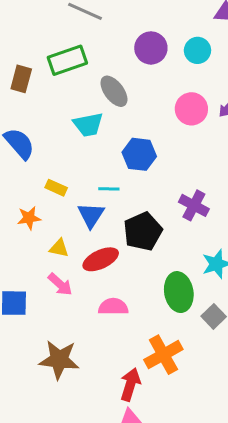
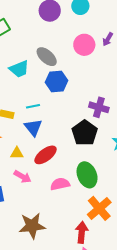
gray ellipse: (114, 91) -> (47, 57), moved
cyan line: (109, 189) -> (33, 106), moved
black pentagon: (143, 231) -> (85, 133), moved
green ellipse: (179, 292) -> (87, 175), moved

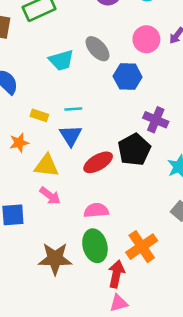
blue hexagon: (57, 81) -> (128, 77), moved
yellow triangle: (17, 153) -> (46, 166), size x1.5
red ellipse: (46, 155) -> (98, 162), moved
green ellipse: (87, 175) -> (95, 246), moved

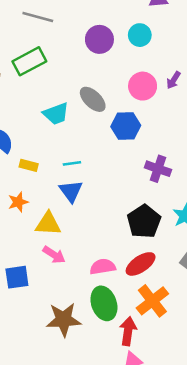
yellow rectangle: (39, 115) -> (29, 165), moved
black pentagon: (134, 150) -> (144, 221), moved
red ellipse: (98, 162) -> (141, 264), moved

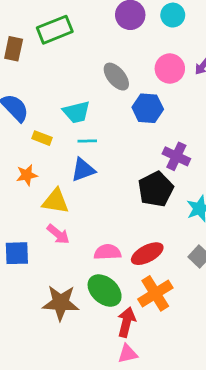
cyan trapezoid: (56, 114) -> (76, 112), moved
blue triangle: (71, 191) -> (83, 170), turned 40
black pentagon: (144, 221) -> (156, 189), moved
green ellipse: (104, 303) -> (105, 291), turned -36

